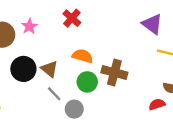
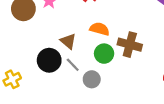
black circle: (23, 69) -> (49, 60), moved

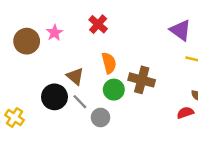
orange semicircle: (100, 29) -> (109, 63), turned 60
yellow cross: (12, 79) -> (15, 117), turned -30

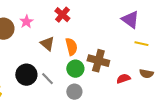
brown triangle: (75, 76) -> (47, 44), moved
red semicircle: (185, 113) -> (123, 79), moved
gray circle: (101, 117) -> (74, 92), moved

